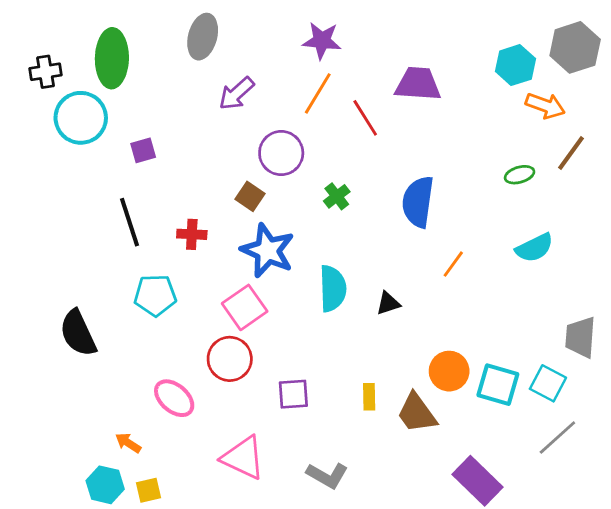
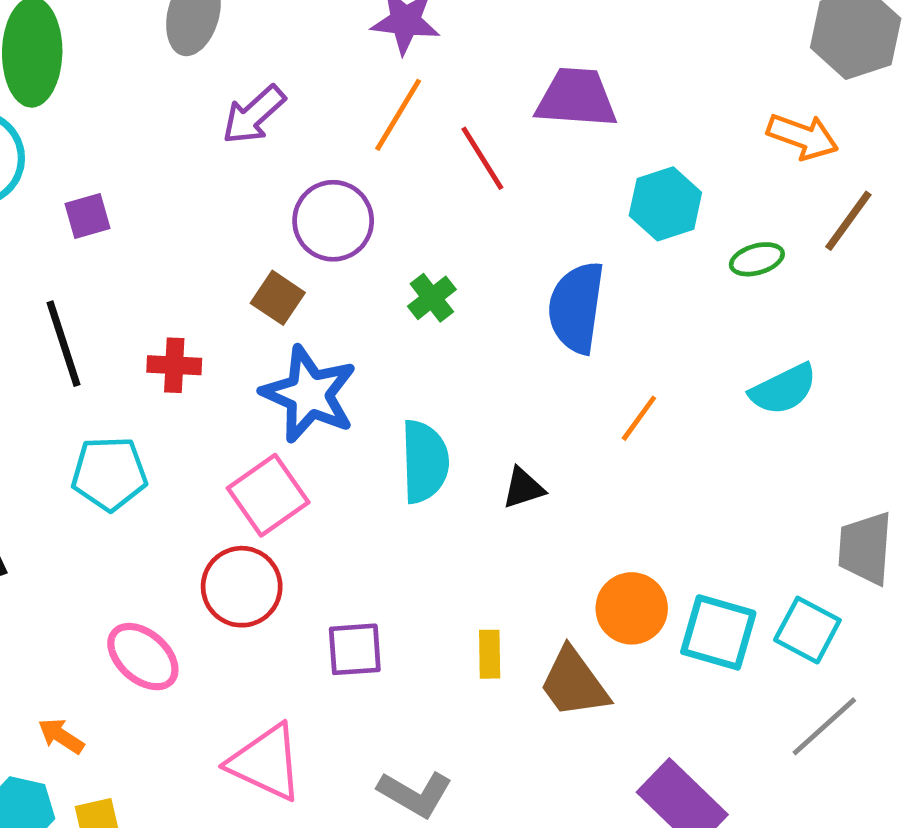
cyan hexagon: (515, 65) -> (665, 204), moved

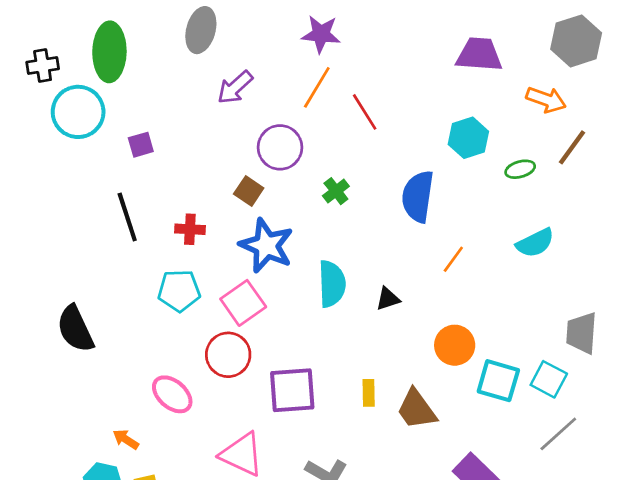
purple trapezoid: (576, 98) -> (479, 55), moved
cyan pentagon: (109, 474) -> (179, 291), moved
orange circle: (632, 608) -> (455, 345), moved
purple square: (355, 649) -> (292, 390), size x1.5

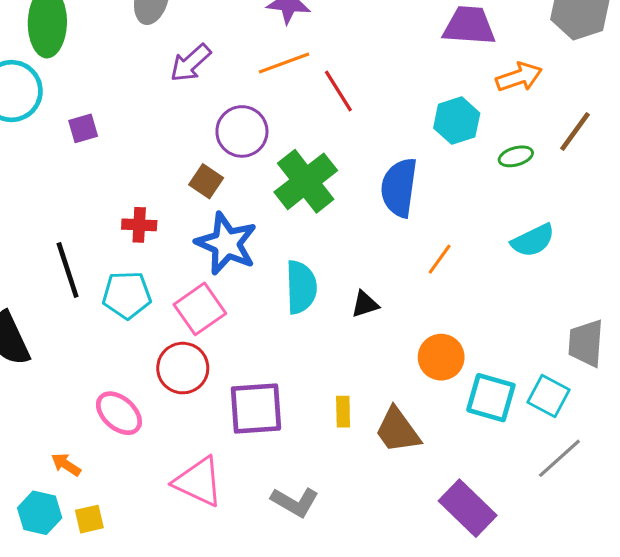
orange line: (317, 87) -> (284, 63), turned 39
orange arrow: (546, 100) -> (519, 77), moved, turned -39
green cross: (336, 191) -> (306, 181), size x2.0
black line: (127, 217) -> (68, 270), moved

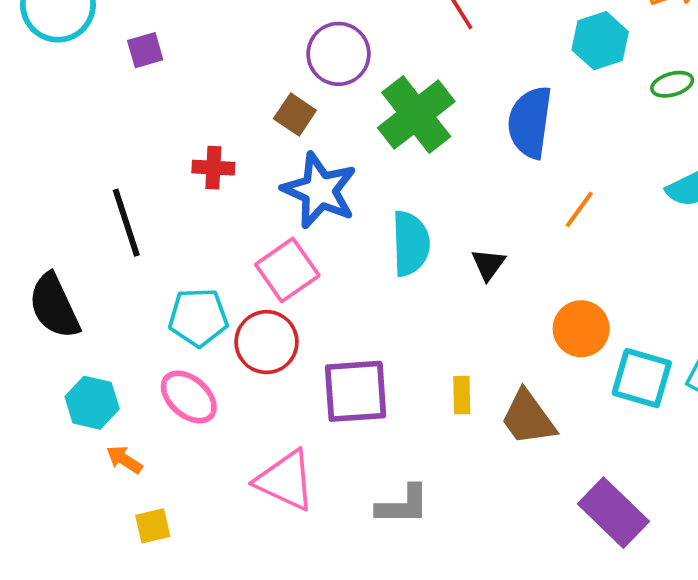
cyan pentagon: (127, 295) -> (198, 317), moved
black triangle: (365, 304) -> (488, 264), turned -36
gray L-shape: (295, 502) -> (403, 505), turned -30
cyan hexagon: (40, 513) -> (92, 403), moved

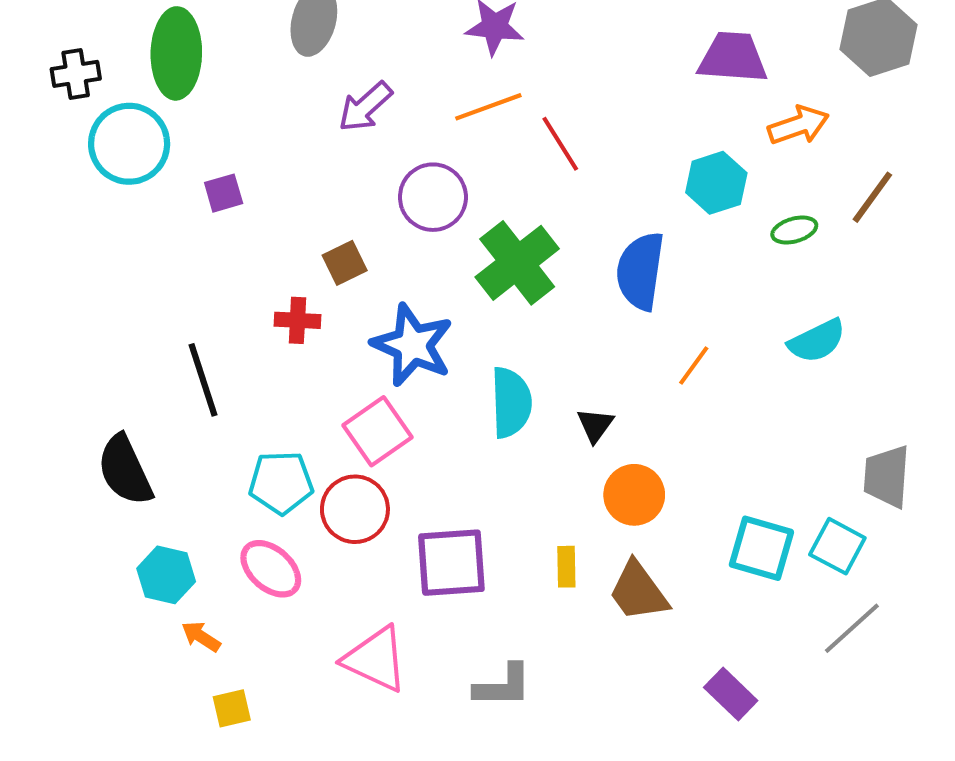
brown square: (295, 115) -> (345, 263), moved, turned 30
orange circle: (581, 329) -> (634, 495), moved
purple rectangle: (613, 513) -> (731, 694), size x0.7

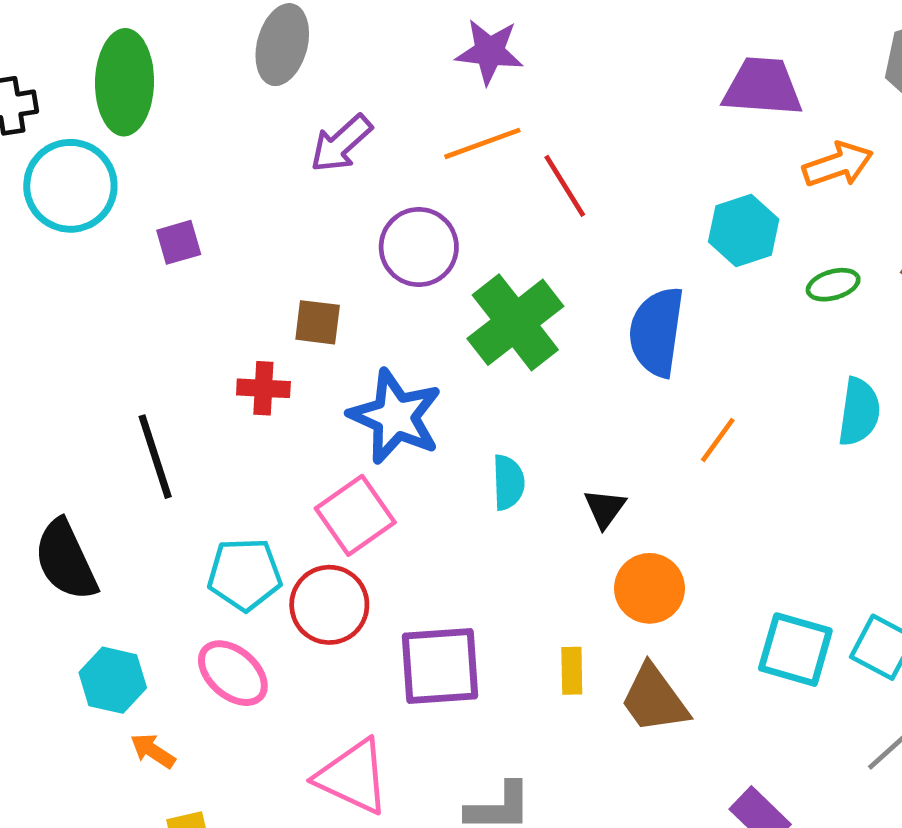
brown square: (345, 263) -> (318, 322), turned 33
cyan semicircle: (817, 341) -> (859, 412), turned -56
cyan semicircle: (511, 402) -> (508, 482), size x0.7

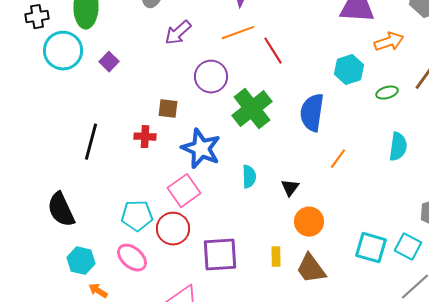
purple square: (179, 242) -> (109, 62), moved, turned -30
black line: (155, 457) -> (91, 142), moved, turned 33

